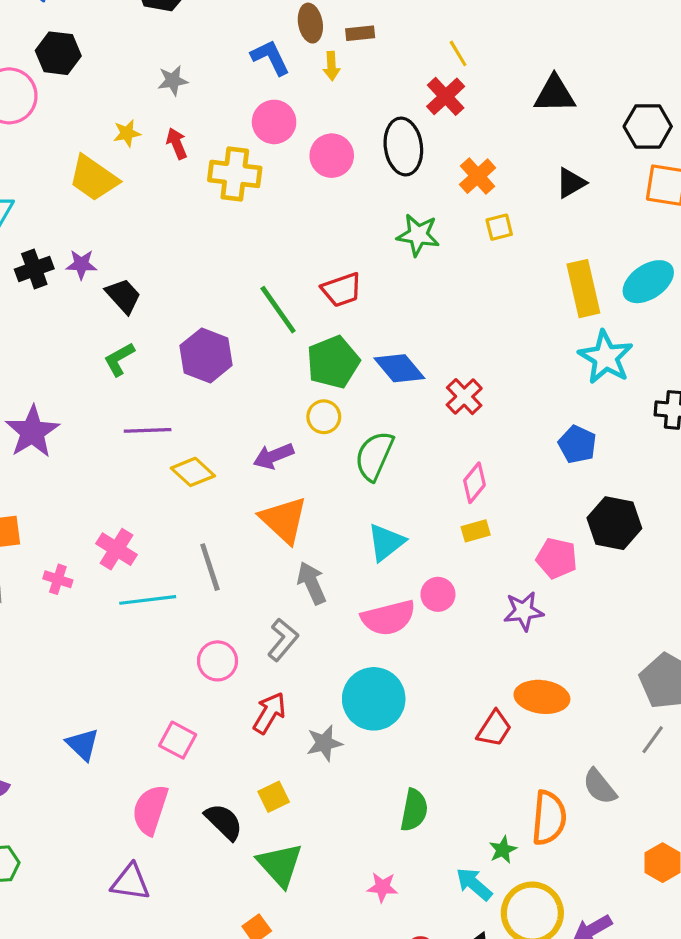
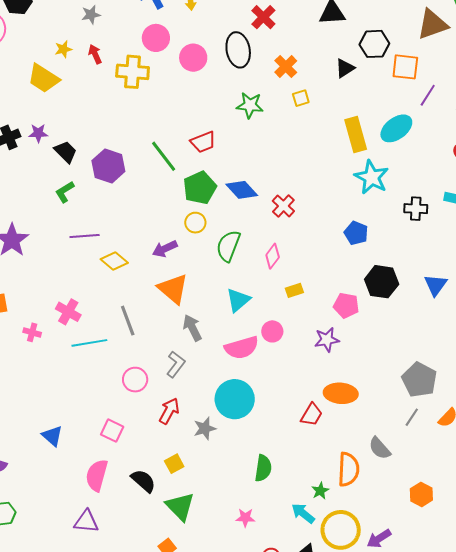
black hexagon: (648, 126) -> (374, 44), moved
purple hexagon: (206, 355) -> (108, 166), moved
pink diamond: (474, 483) -> (273, 256), moved

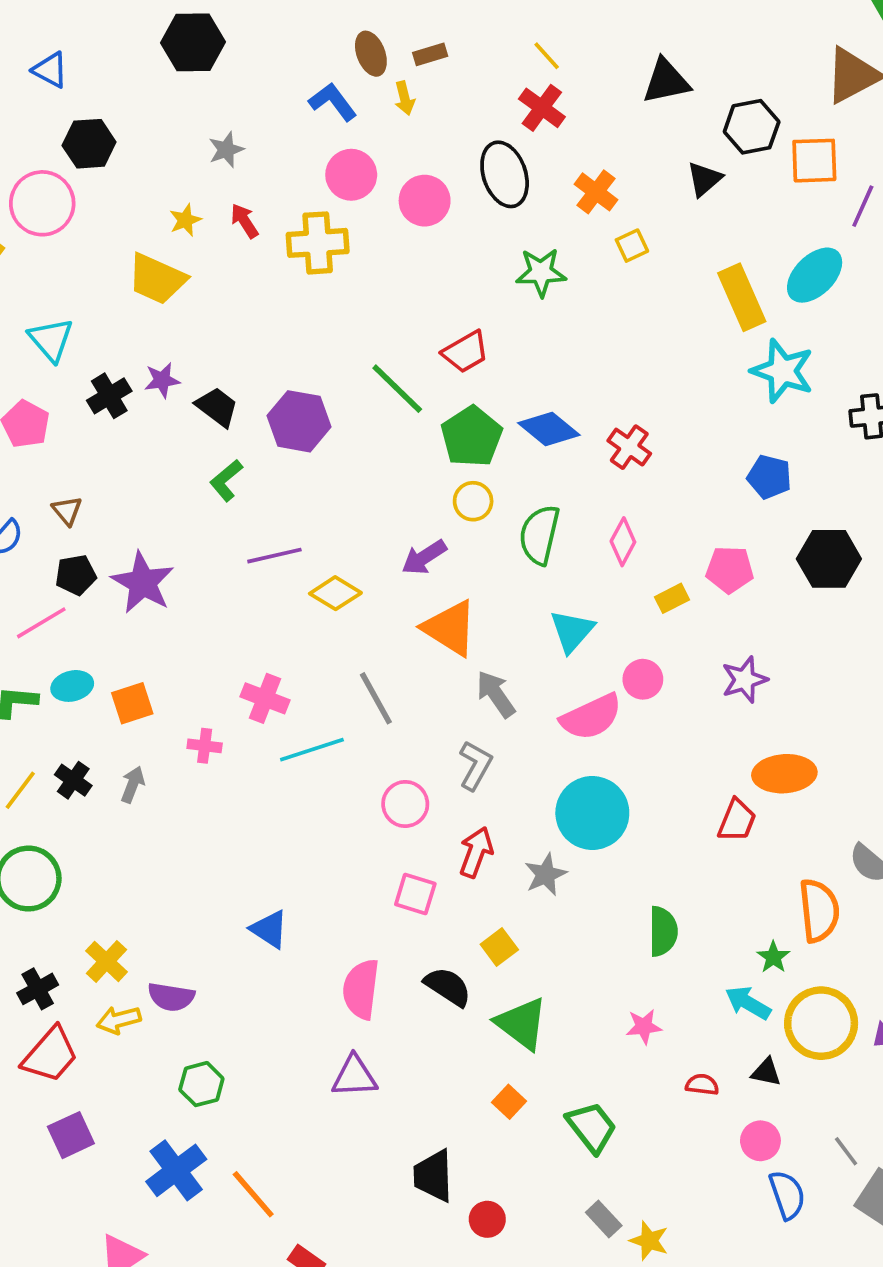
pink pentagon: (346, 305) -> (730, 570), moved
pink square: (112, 431) -> (415, 894), moved

